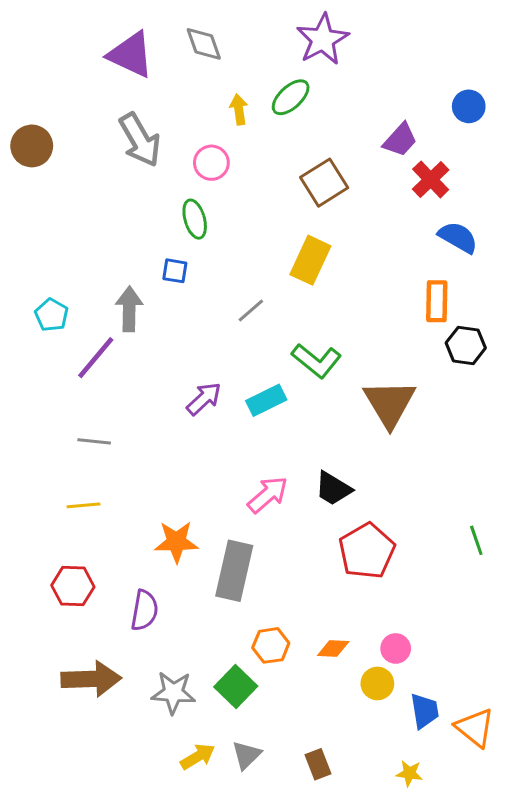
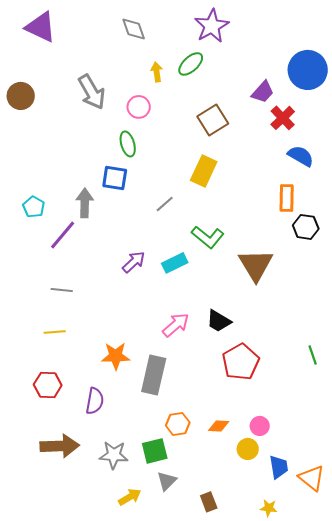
purple triangle: (131, 55) -> (41, 27), moved
blue circle: (469, 106) -> (308, 70), size x1.8
blue square: (175, 271) -> (115, 178), size x1.5
green square: (236, 687) -> (155, 451), turned 32
gray triangle: (246, 755) -> (167, 481), moved

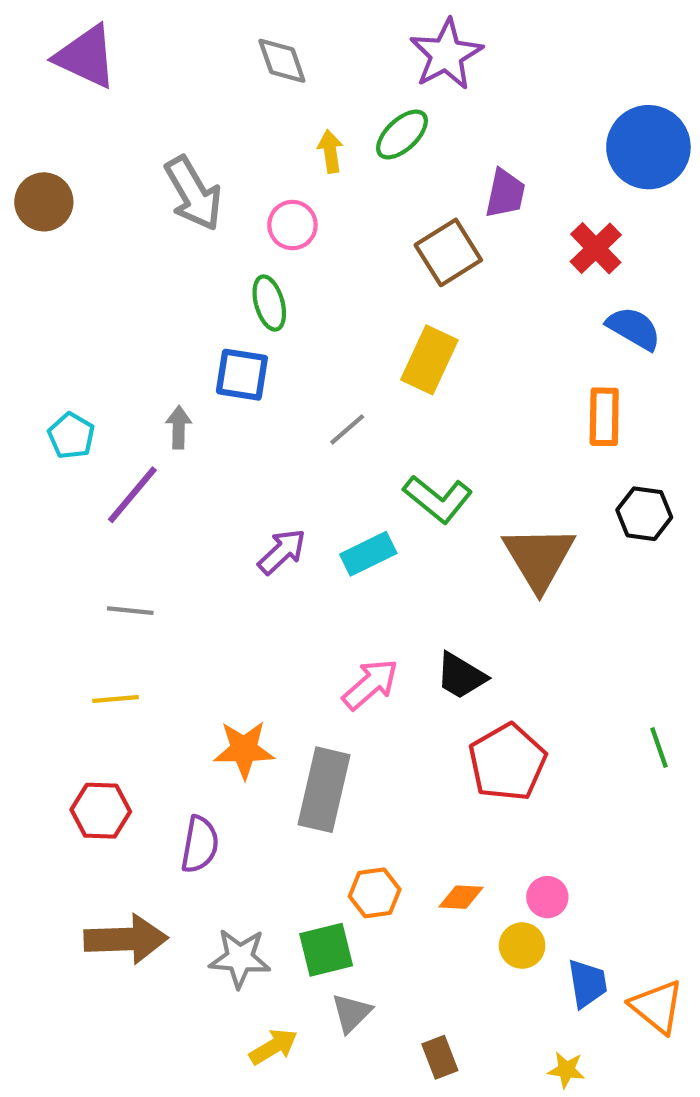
purple trapezoid: (263, 92) -> (505, 193), moved, turned -30
gray arrow: (85, 203) -> (179, 427), size x0.7
black hexagon: (306, 227) -> (644, 514), moved

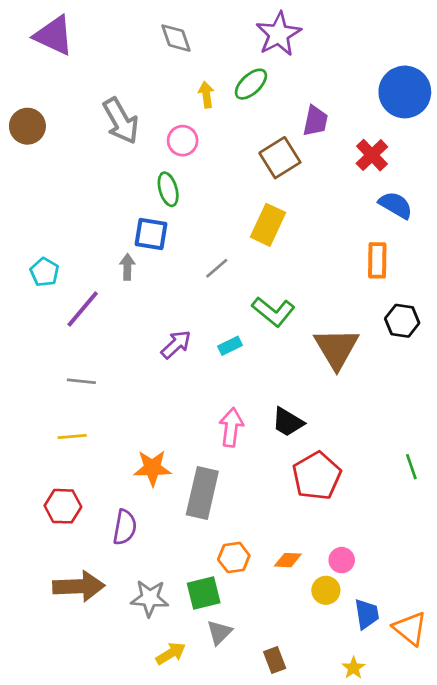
gray arrow: (179, 427) -> (127, 267), moved
cyan rectangle: (368, 554) -> (230, 346), size x0.7
pink arrow: (370, 684) -> (231, 427), turned -42
yellow star: (566, 1070) -> (354, 668), turned 30

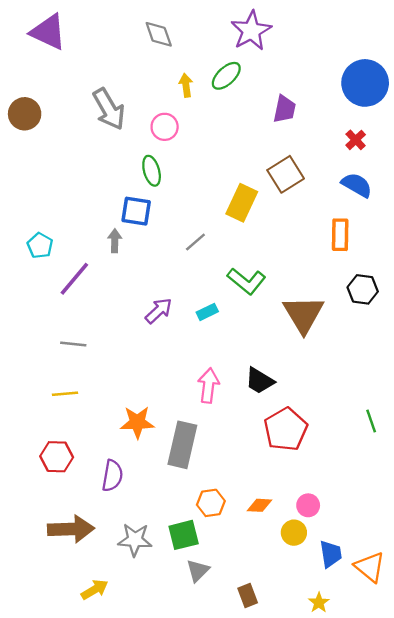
red cross: (372, 155) -> (356, 140), moved, size x0.7
brown square: (280, 158) -> (286, 174), moved
yellow arrow: (171, 653) -> (95, 590), moved

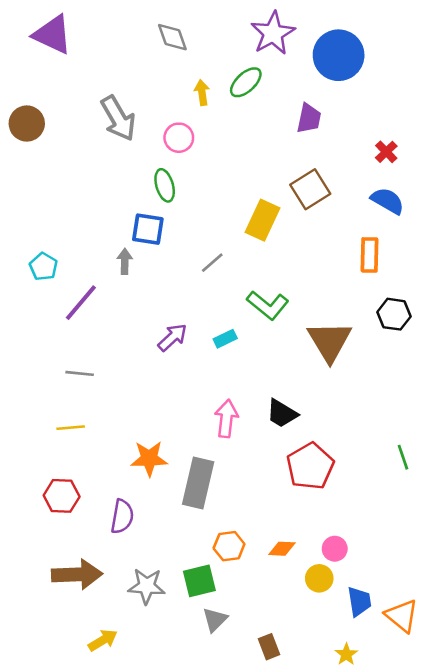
blue circle: (365, 83) -> (339, 55), moved

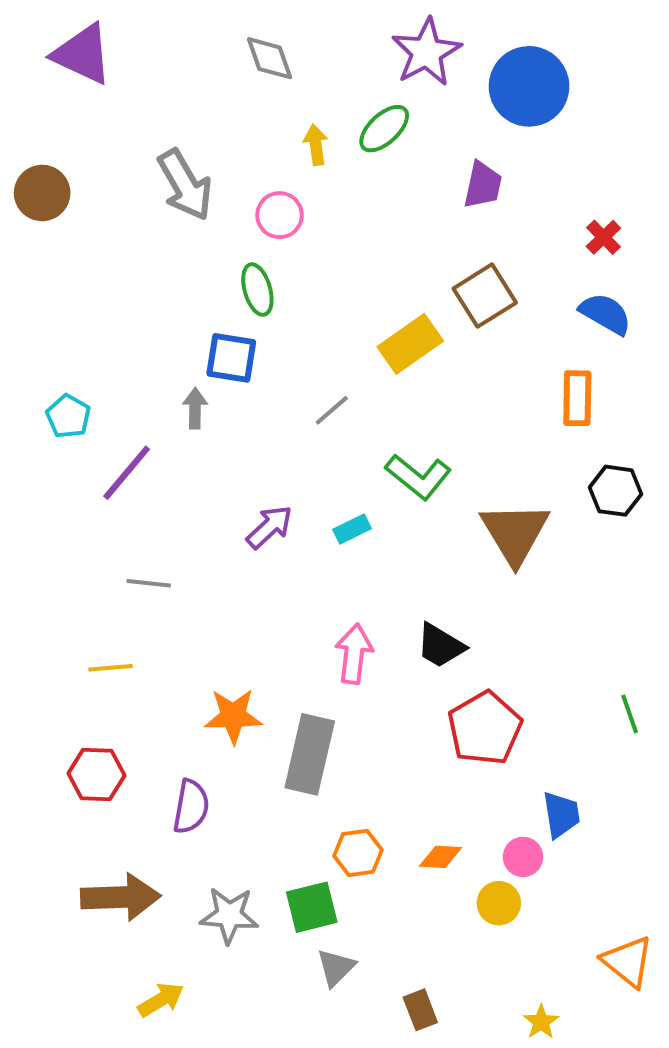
yellow rectangle: (263, 220) -> (410, 344), turned 30
gray line: (80, 373) -> (149, 583), moved
blue trapezoid: (359, 602) -> (561, 815), moved

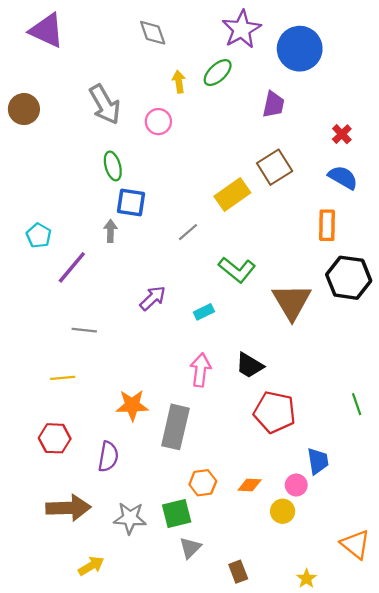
green ellipse: (257, 290) -> (113, 166), moved
black hexagon: (616, 491) -> (349, 278), size x1.5
cyan rectangle: (352, 529) -> (204, 312), moved
red pentagon: (485, 728) -> (275, 412), turned -30

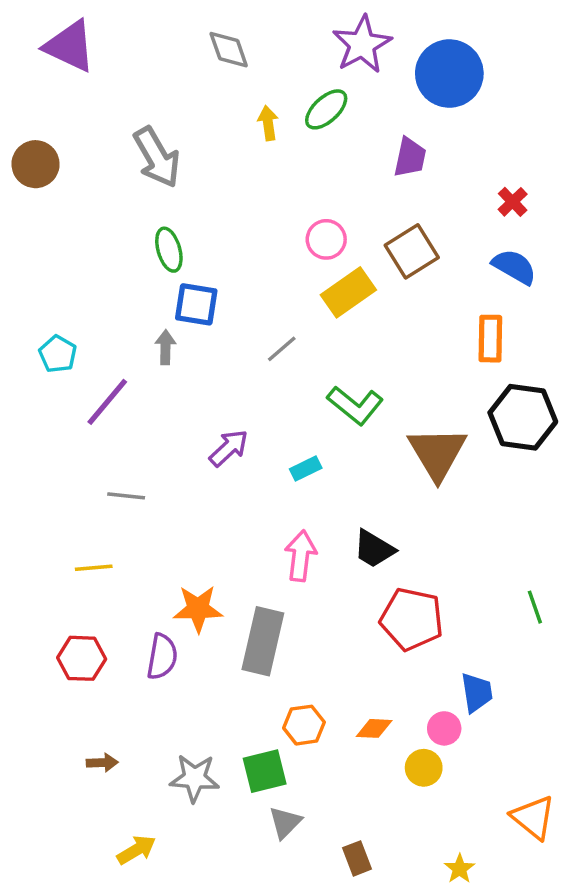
pink circle: (158, 122) -> (326, 239), moved
purple semicircle: (108, 457) -> (162, 657), moved
brown arrow: (68, 508) -> (102, 763), size x0.5

